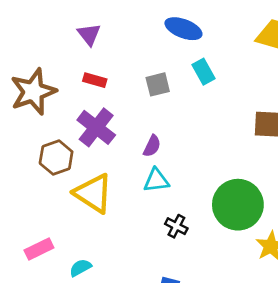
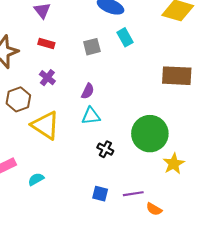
purple cross: (96, 127) -> (47, 78), size x0.6

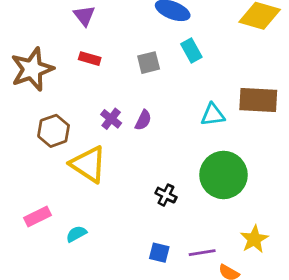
purple cross: (47, 78) -> (111, 119), moved
cyan triangle: (91, 116) -> (213, 115), moved
yellow star: (174, 164) -> (254, 239), moved

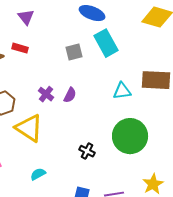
cyan rectangle: (191, 51) -> (106, 43), size x1.5
red rectangle: (90, 59) -> (20, 48), moved
cyan semicircle: (76, 234) -> (38, 174), moved

